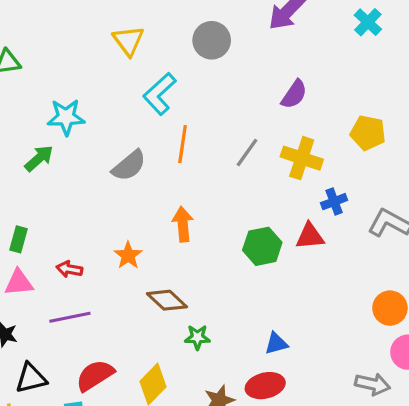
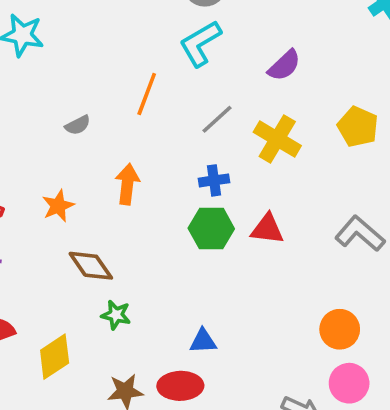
cyan L-shape: (160, 94) -> (200, 43), moved
gray semicircle: (129, 166) -> (78, 125), moved, size x0.6
blue cross: (334, 202) -> (214, 180), moved

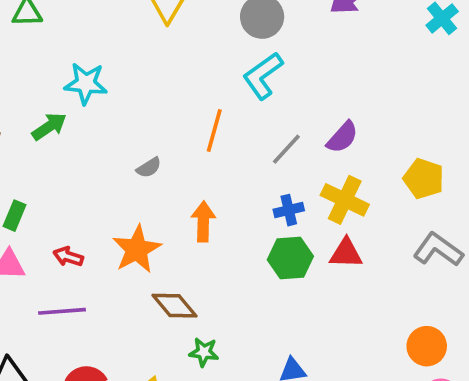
purple semicircle: (284, 65) -> (342, 137), moved
yellow pentagon: (358, 127) -> (424, 179), moved
yellow cross: (277, 139) -> (345, 200), moved
orange star: (58, 206) -> (137, 249), size x1.5

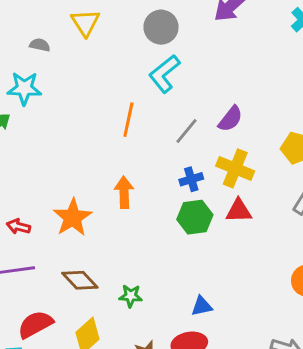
gray semicircle: (149, 168) -> (40, 45), moved, turned -132
brown diamond: (174, 306) -> (80, 280), moved

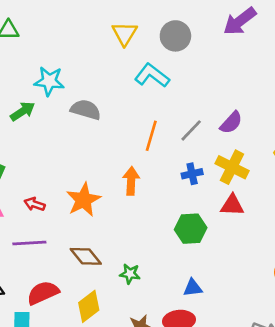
yellow triangle: (85, 23) -> (125, 34), moved
gray semicircle: (40, 45) -> (86, 110), moved, size x1.6
cyan L-shape: (164, 74) -> (152, 76), moved, turned 72
orange line: (128, 120) -> (151, 136), moved
green hexagon: (195, 217) -> (191, 229), moved

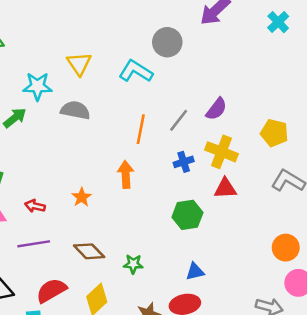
yellow triangle: (125, 34) -> (79, 64), moved
gray circle: (175, 36) -> (167, 42), moved
orange star: (83, 200) -> (82, 197), size x0.6

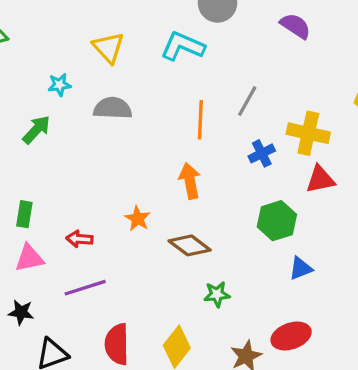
cyan star: (37, 86) -> (59, 85), size x0.6
purple semicircle: (216, 109) -> (295, 26), moved, turned -85
brown diamond: (89, 251) -> (190, 245), moved
blue triangle: (195, 272) -> (301, 268), moved
red semicircle: (51, 290) -> (117, 344), turned -52

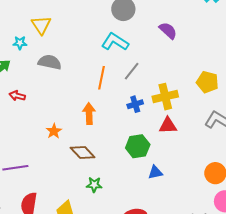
cyan L-shape: (183, 46) -> (115, 42), moved
yellow triangle: (108, 48) -> (41, 25), moved
yellow cross: (308, 133) -> (165, 97), turned -35
red arrow: (79, 239) -> (17, 96), moved
blue triangle: (301, 268) -> (155, 172), moved

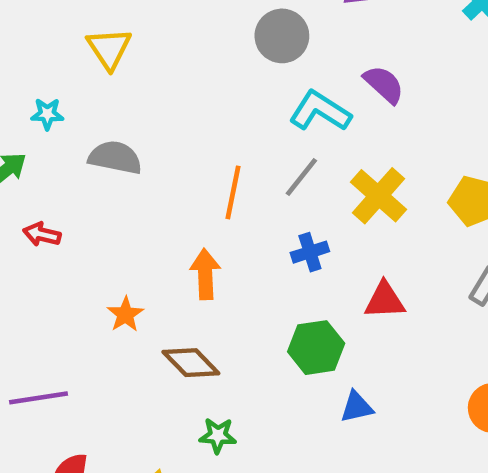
yellow triangle: (41, 25) -> (109, 48), moved
cyan L-shape: (115, 42) -> (320, 111), moved
yellow cross: (165, 97) -> (379, 196), moved, turned -35

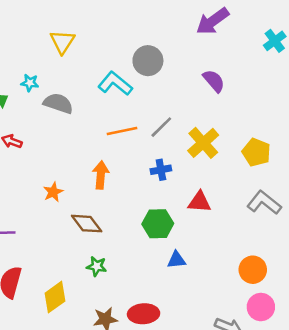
gray circle: (282, 36) -> (148, 61), moved
cyan L-shape: (320, 111) -> (115, 84), moved
cyan star: (47, 114) -> (30, 83), moved
orange line: (233, 192) -> (122, 131), turned 60

